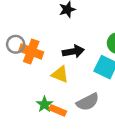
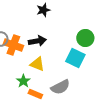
black arrow: (73, 51) -> (37, 41), moved
green star: (44, 104) -> (23, 81), moved

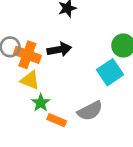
cyan square: (75, 58) -> (110, 72), turned 30
yellow triangle: (37, 64) -> (30, 80), moved

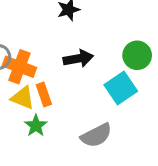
black arrow: (59, 50) -> (78, 59), moved
orange rectangle: (57, 120) -> (44, 95), moved, turned 48

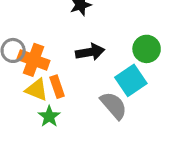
gray semicircle: (96, 135) -> (114, 105), moved, turned -104

